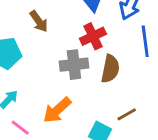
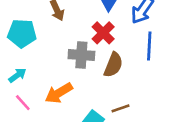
red cross: (93, 36) -> (103, 33), turned -30

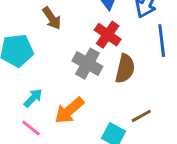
gray cross: (81, 55) -> (87, 64), turned 35
cyan arrow: (17, 75) -> (33, 98), moved

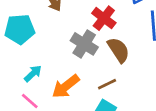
brown semicircle: (125, 69) -> (119, 50), turned -48
brown line: (141, 116) -> (107, 84), moved

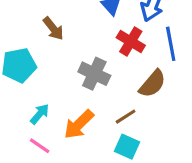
red cross: (104, 18) -> (131, 41), moved
brown semicircle: (119, 50) -> (152, 84), moved, turned 80

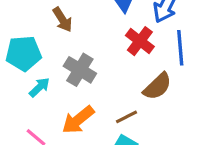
gray cross: (94, 74) -> (80, 70), moved
cyan arrow: (40, 114) -> (39, 87), moved

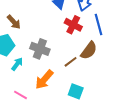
brown arrow: (62, 20) -> (14, 22), moved
brown line: (127, 117) -> (71, 62), moved

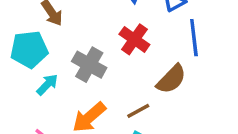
red cross: (73, 25) -> (134, 39), moved
brown line: (71, 62) -> (138, 111), moved

